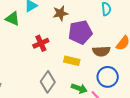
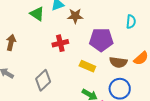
brown star: (60, 13) -> (75, 16), moved
gray diamond: (48, 82) -> (43, 80), moved

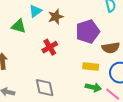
yellow rectangle: (87, 66) -> (91, 66), moved
gray diamond: (43, 80) -> (45, 88), turned -40

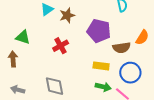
green triangle: (19, 26) -> (23, 37), moved
purple pentagon: (88, 31) -> (99, 31), turned 30

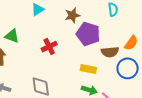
brown star: (67, 15) -> (72, 15), moved
blue circle: (130, 73) -> (128, 68), moved

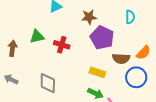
green triangle: (12, 36) -> (37, 37), moved, turned -42
red cross: (49, 47) -> (62, 45), turned 35

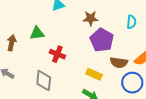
red cross: (62, 45) -> (57, 54), moved

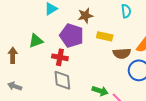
purple pentagon: (102, 40) -> (72, 36), moved
yellow rectangle: (94, 74) -> (105, 36), moved
gray diamond: (44, 81) -> (62, 80), moved

